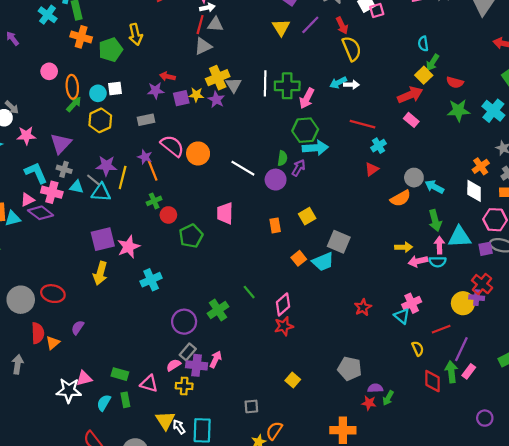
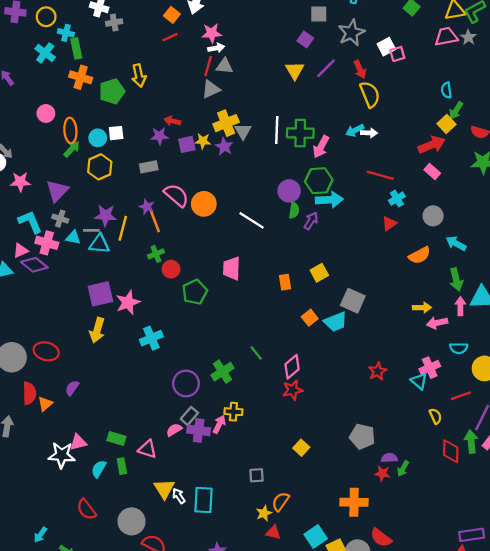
gray circle: (414, 178) -> (433, 216), moved
gray line: (93, 180) -> (91, 230), turned -40
purple circle: (276, 180) -> (289, 191), moved
cyan semicircle: (438, 262) -> (459, 348), moved
yellow cross: (184, 386) -> (233, 412), moved

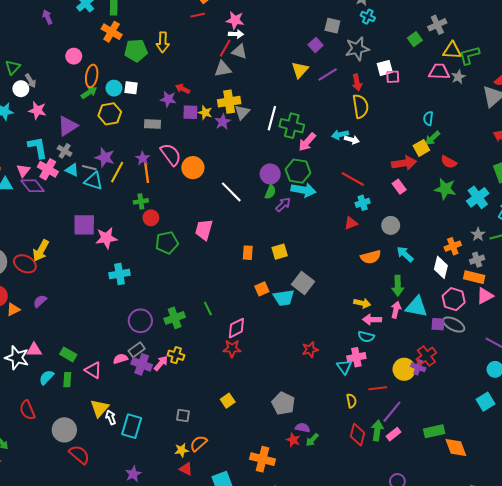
pink triangle: (21, 251) -> (23, 171), turned -40
yellow arrow: (97, 330) -> (41, 251), moved
cyan semicircle: (459, 348) -> (366, 337), moved

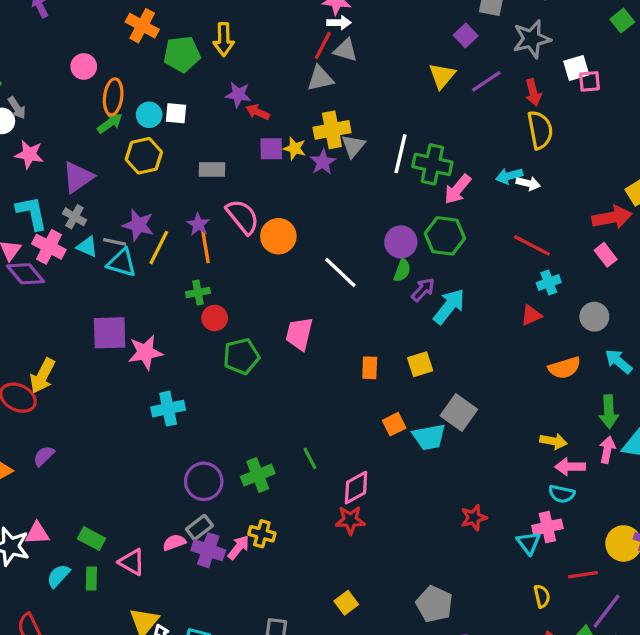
purple star: (168, 99) -> (238, 95), moved
cyan arrow: (303, 190) -> (449, 306), moved, turned -60

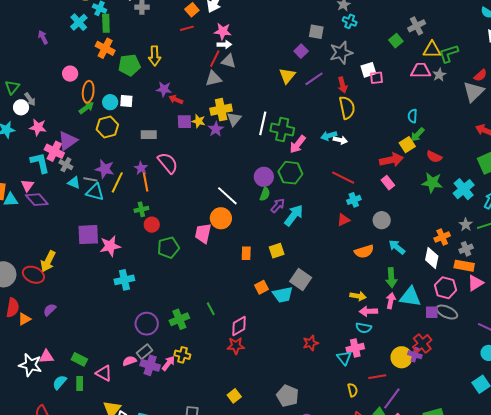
orange circle: (278, 236) -> (221, 218), moved
pink cross: (49, 247) -> (54, 151), moved

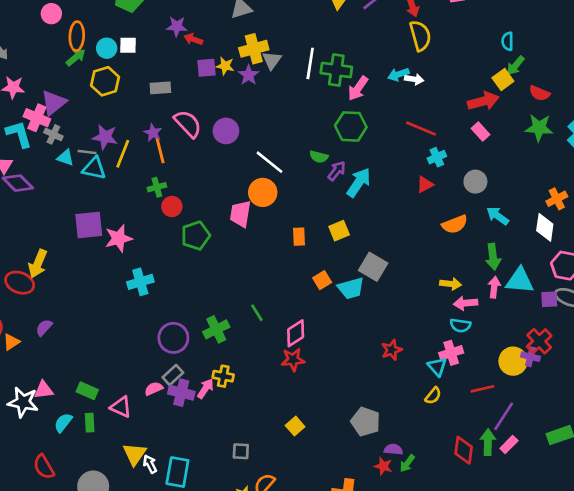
purple circle: (264, 177) -> (226, 131), moved
green semicircle: (265, 194) -> (319, 157), turned 88
yellow semicircle: (353, 390) -> (433, 396), moved, turned 56

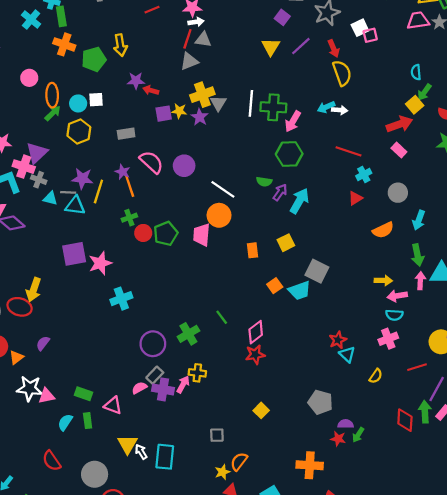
cyan arrow: (498, 216) -> (419, 220), turned -102
green pentagon: (196, 236) -> (166, 234), moved
cyan triangle: (437, 367) -> (347, 354), moved
white star: (23, 402) -> (30, 388), moved

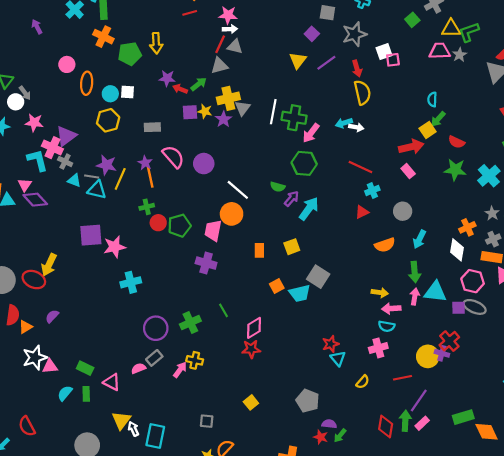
green arrow: (53, 113) -> (199, 84), moved
white star: (30, 388) -> (35, 358), turned -30
purple cross: (163, 389) -> (206, 263), moved
red semicircle: (52, 461) -> (27, 426), moved

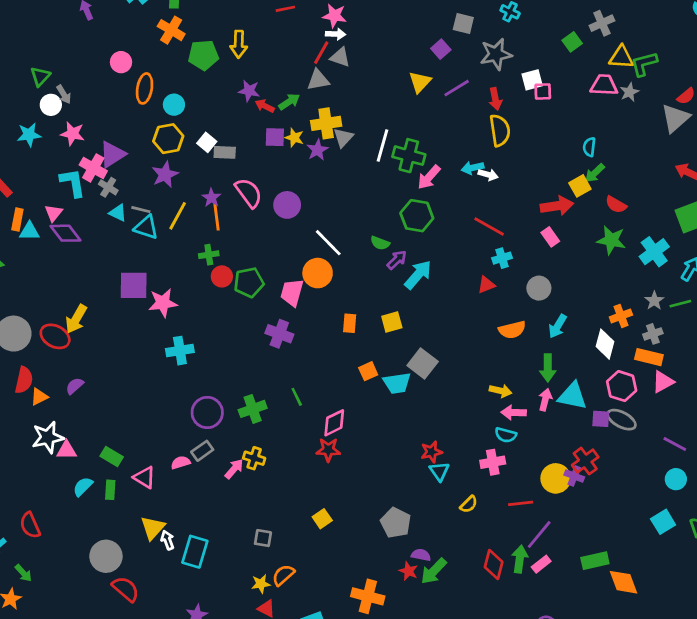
white square: (128, 92) -> (207, 142), moved, turned 32
purple star: (106, 165) -> (165, 174), moved, turned 30
green arrow: (340, 435) -> (434, 571), size x1.5

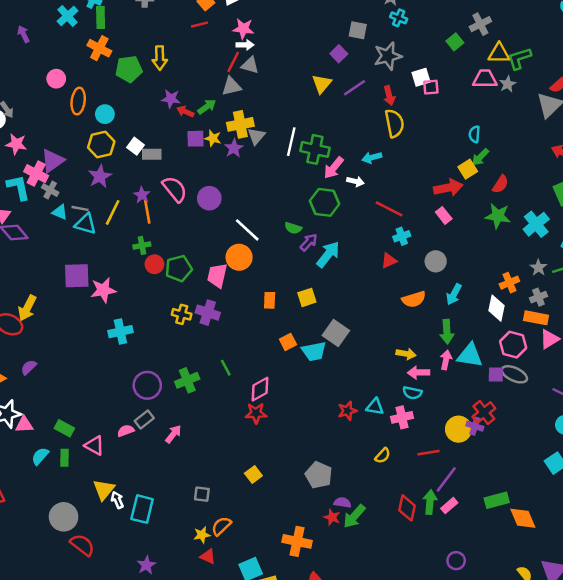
white arrow: (488, 175) -> (355, 181), moved
red semicircle: (616, 205) -> (500, 184), turned -84
yellow cross: (254, 458) -> (182, 314), moved
cyan triangle: (439, 471) -> (375, 407), moved, turned -42

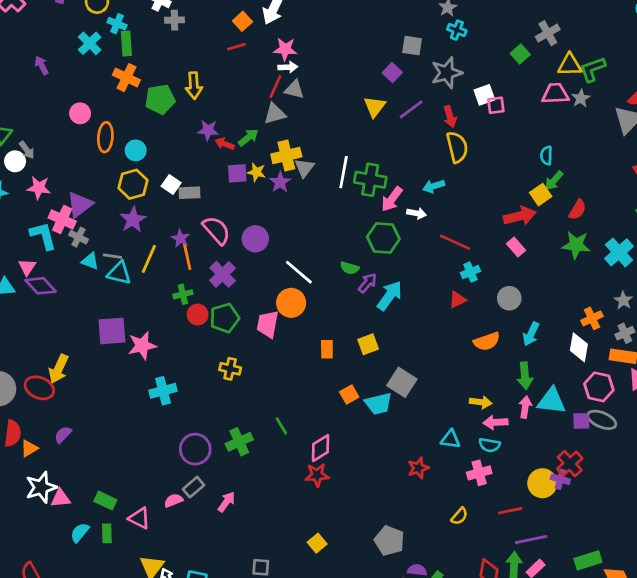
purple cross: (208, 313) -> (223, 274), moved, turned 30
cyan triangle: (375, 407) -> (450, 439), moved
purple line: (446, 479) -> (531, 540), turned 44

